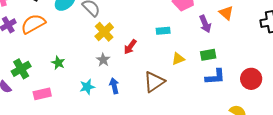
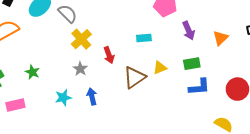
orange triangle: (226, 13) -> (220, 38), moved, turned 35
red arrow: (130, 47) -> (109, 55), turned -56
brown triangle: (154, 82) -> (134, 77), moved

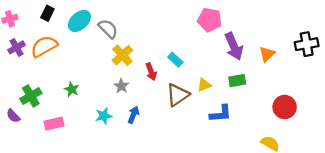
purple arrow: (189, 31) -> (234, 46), size x1.4
cyan rectangle: (144, 38) -> (175, 60), moved, turned 48
blue L-shape: (199, 87) -> (221, 114), moved
blue arrow: (92, 96) -> (133, 115), turned 35

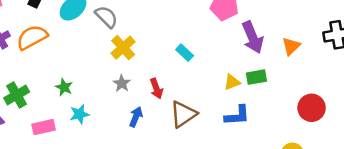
red arrow: (151, 72) -> (156, 89), moved
yellow triangle: (204, 85) -> (232, 82), moved
brown triangle: (178, 95) -> (183, 114), moved
cyan star: (104, 116) -> (79, 114), moved

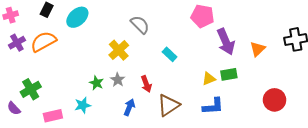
gray semicircle: (106, 17) -> (140, 25), moved
green star: (64, 87) -> (96, 83), moved

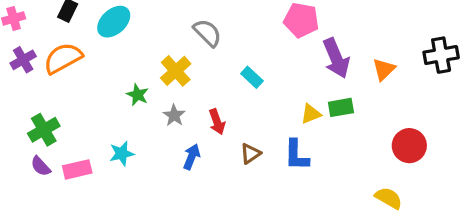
green star: (96, 83) -> (138, 95), moved
brown triangle: (169, 105) -> (250, 154), size x0.6
blue L-shape: (213, 106) -> (296, 155), moved, turned 95
purple semicircle: (14, 108) -> (41, 166), moved

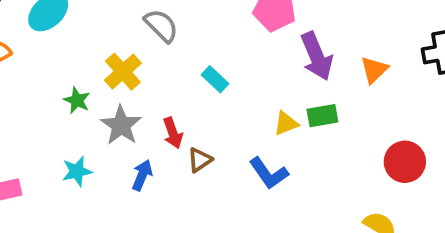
gray star: (174, 115) -> (121, 125), size x1.5
cyan star: (122, 154) -> (77, 171), moved
brown triangle: (250, 154) -> (200, 160), moved
blue L-shape: (296, 155) -> (269, 173), turned -36

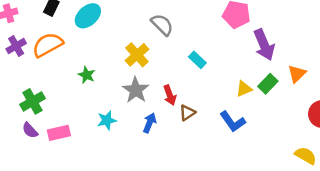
orange triangle: (374, 70) -> (297, 74), moved
green star: (77, 100) -> (87, 75), moved
green rectangle: (322, 116) -> (268, 84), turned -36

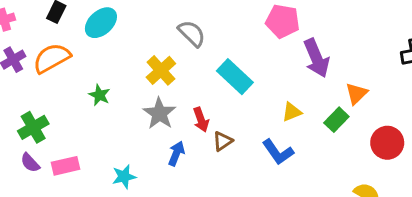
cyan rectangle: (197, 60) -> (235, 77), size x1.6
green rectangle: (268, 84) -> (336, 120), moved
cyan star: (107, 120) -> (124, 177), moved

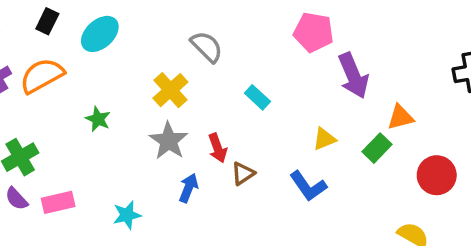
cyan rectangle: (235, 77) -> (257, 97), size x0.6
orange triangle: (356, 93) -> (400, 117), turned 30

